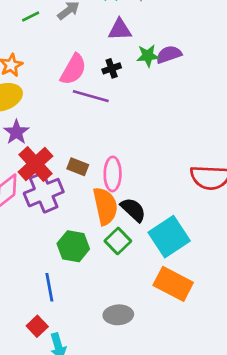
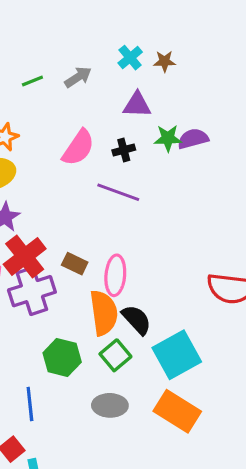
purple line: (91, 96) -> (118, 192), moved
gray ellipse: (118, 315) -> (110, 405), moved

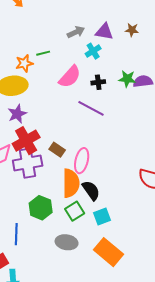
cyan cross: (130, 58) -> (93, 51), moved
green line: (32, 81) -> (43, 53), moved
purple triangle: (137, 105) -> (104, 32), moved
cyan square: (177, 355) -> (102, 217), moved, size x0.6

